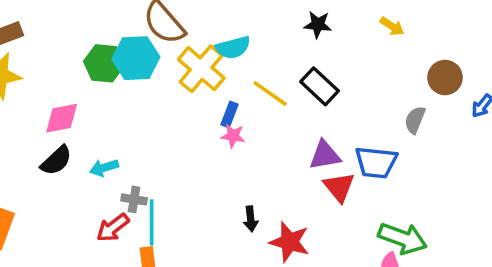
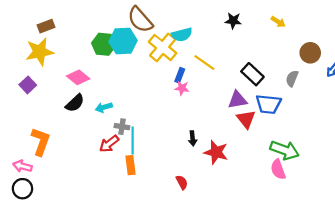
black rectangle: (320, 86) -> (252, 74), moved
pink diamond: (62, 118) -> (78, 77), turned 50

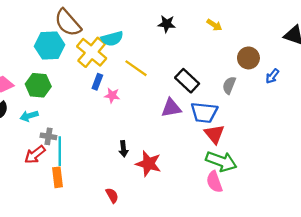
green hexagon: (104, 44) -> (38, 85), moved
blue rectangle: (180, 75) -> (97, 82), moved
red triangle: (246, 119) -> (214, 134), moved

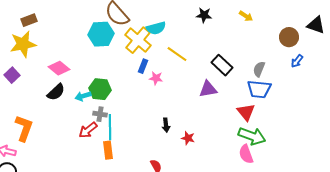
brown circle: (248, 58) -> (289, 37), moved
green hexagon: (38, 85) -> (100, 89), moved
blue trapezoid: (204, 113) -> (259, 89), moved
red star: (148, 164) -> (188, 138), size x0.6

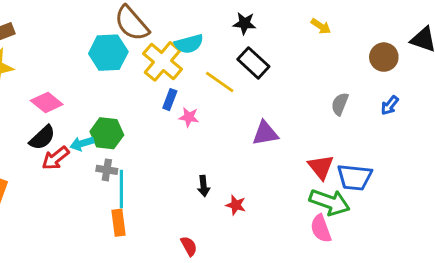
black star: (204, 15) -> (245, 23), moved
blue arrow: (297, 61) -> (390, 105), moved
black rectangle: (222, 65) -> (253, 63), moved
blue trapezoid: (259, 89) -> (355, 177), moved
red arrow: (88, 130) -> (55, 158), moved

